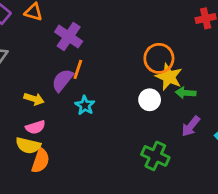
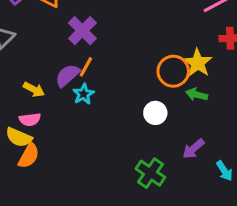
yellow star: (169, 77) -> (198, 63), moved
green arrow: (186, 93) -> (197, 95), moved
cyan star: (85, 105) -> (83, 94), moved

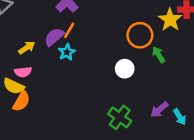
yellow star: (198, 63) -> (170, 20), moved
yellow arrow: (34, 89) -> (27, 48), turned -63
green arrow: (197, 95) -> (158, 55), turned 42
purple arrow: (193, 149) -> (159, 110), moved

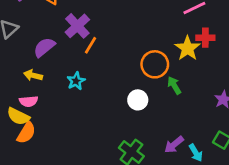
orange line: (69, 30) -> (90, 45), moved
purple semicircle: (54, 37) -> (44, 47), moved
yellow arrow: (27, 48) -> (33, 75), turned -133

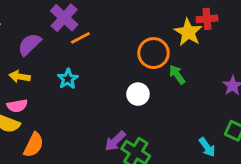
orange line: (90, 45) -> (80, 38), turned 36
orange semicircle: (26, 133) -> (34, 145), moved
purple arrow: (174, 145) -> (115, 141), moved

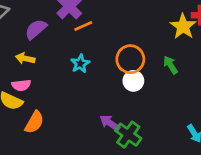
orange circle: (153, 53) -> (130, 59), moved
cyan star: (68, 79) -> (80, 64), moved
purple arrow: (115, 141) -> (110, 123), turned 75

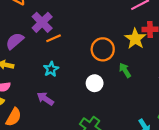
orange circle: (130, 59) -> (103, 49), moved
purple arrow: (110, 123) -> (45, 99), moved

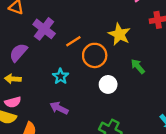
orange line: (54, 38) -> (73, 41), moved
yellow star: (135, 39) -> (119, 34), moved
orange circle: (103, 49) -> (95, 55), moved

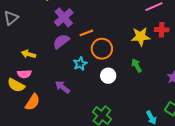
yellow star: (119, 34) -> (141, 37), moved, turned 30
purple semicircle: (18, 53) -> (61, 41), moved
cyan star: (60, 76) -> (80, 64), moved

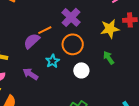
purple cross: (64, 17) -> (71, 17), moved
orange line: (86, 33) -> (45, 30), moved
purple arrow: (62, 87) -> (30, 74), moved

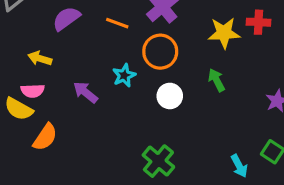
orange line: (45, 30) -> (117, 23), turned 40
purple semicircle: (32, 41) -> (66, 19), moved

